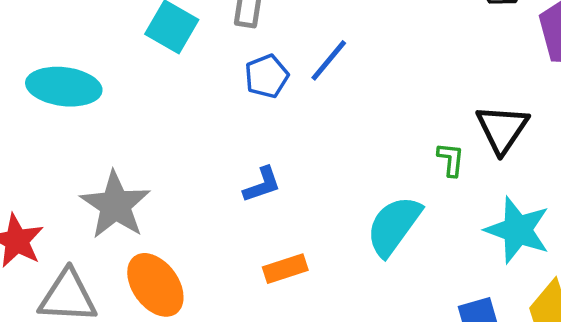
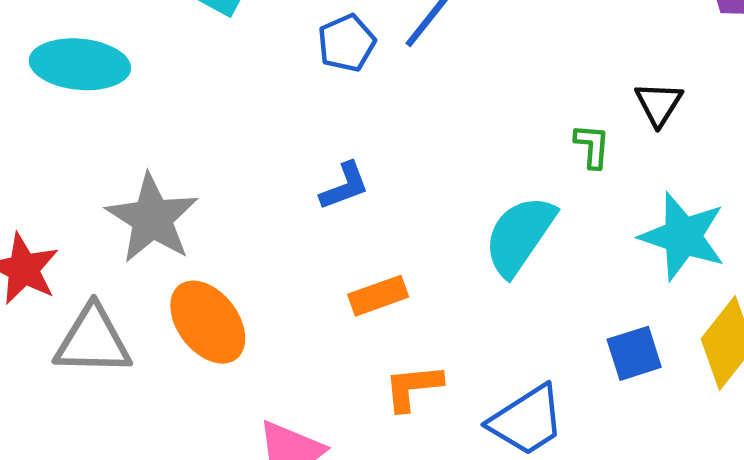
black triangle: (502, 129) -> (659, 104), size x0.7

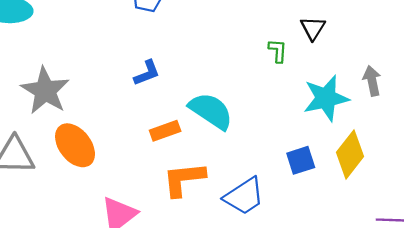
cyan semicircle: (520, 235) -> (211, 111), moved, turned 90
cyan star: (683, 236) -> (326, 98), turned -30
orange L-shape: (413, 387) -> (184, 179), size x1.4

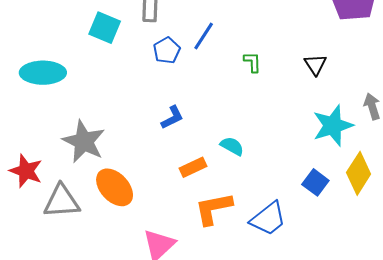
green L-shape: (278, 51) -> (252, 62), moved
cyan semicircle: (211, 111) -> (232, 146), size x0.6
blue square: (301, 160) -> (315, 182), turned -30

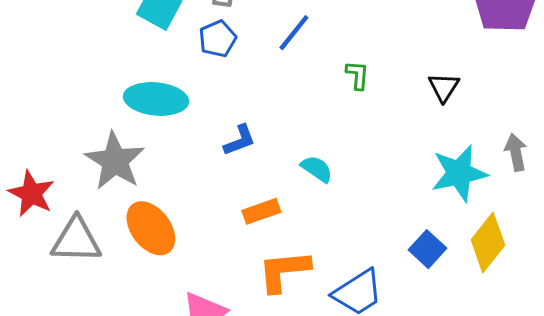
blue pentagon: (167, 50) -> (218, 39), moved
cyan ellipse: (43, 73) -> (156, 99), moved
cyan semicircle: (232, 146) -> (317, 169), moved

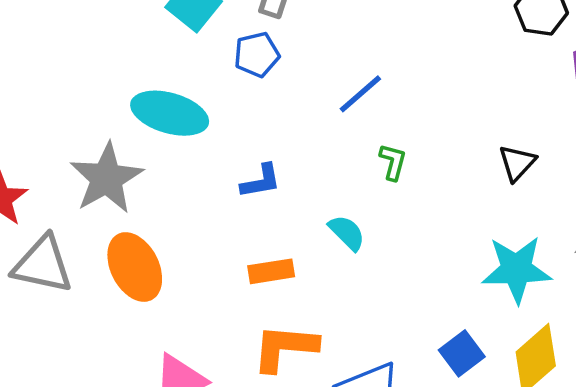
blue line: (294, 33) -> (360, 94), moved
green L-shape: (357, 75) -> (393, 162), moved

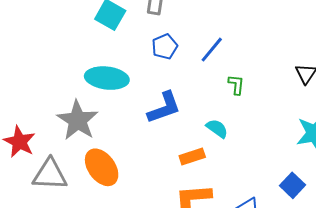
blue pentagon: (257, 55) -> (165, 47), moved
blue L-shape: (261, 181) -> (164, 108), size x1.5
orange rectangle: (271, 271) -> (192, 157), moved

